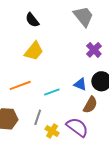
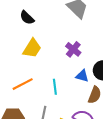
purple cross: (94, 50) -> (73, 49), moved
cyan line: (52, 92) -> (55, 87), turned -70

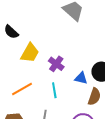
black semicircle: (27, 18) -> (11, 32), moved
purple cross: (73, 49) -> (56, 64), moved

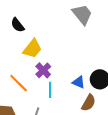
purple cross: (56, 64) -> (43, 70), moved
orange line: (22, 89) -> (19, 83), turned 65

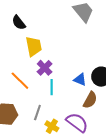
yellow trapezoid: (32, 49) -> (34, 46), turned -50

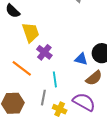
cyan line: (52, 87) -> (55, 79), moved
brown semicircle: (90, 100) -> (94, 78), turned 30

